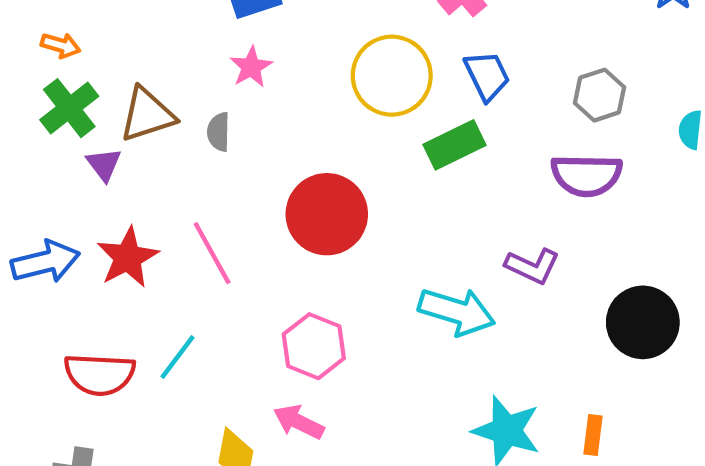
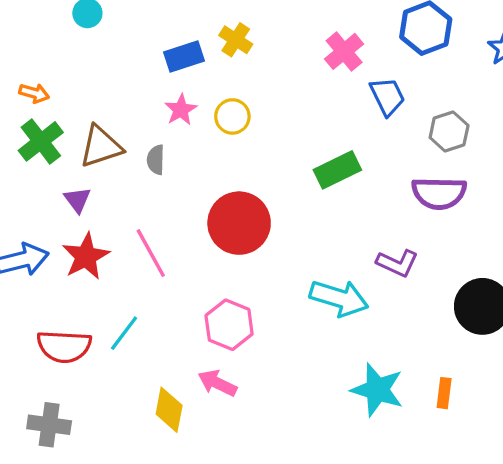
yellow circle: (392, 76) -> (232, 116), moved, size x0.6
blue trapezoid: (487, 76) -> (387, 96), moved
purple triangle: (104, 164) -> (77, 200), moved

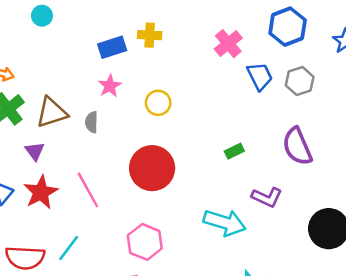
yellow cross: (236, 40) -> (150, 35), turned -30
yellow circle: (232, 116) -> (158, 103), moved
gray hexagon: (449, 131) -> (300, 81), moved
green rectangle: (337, 170) -> (234, 151), moved, size x0.6
purple semicircle: (439, 193) -> (297, 146), turned 66

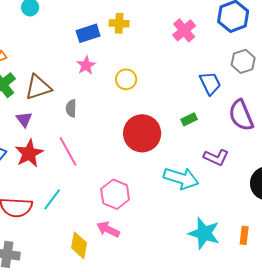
blue trapezoid: (260, 76) -> (210, 83), moved
gray semicircle: (92, 122) -> (71, 108), moved
red circle: (152, 168) -> (142, 133), moved

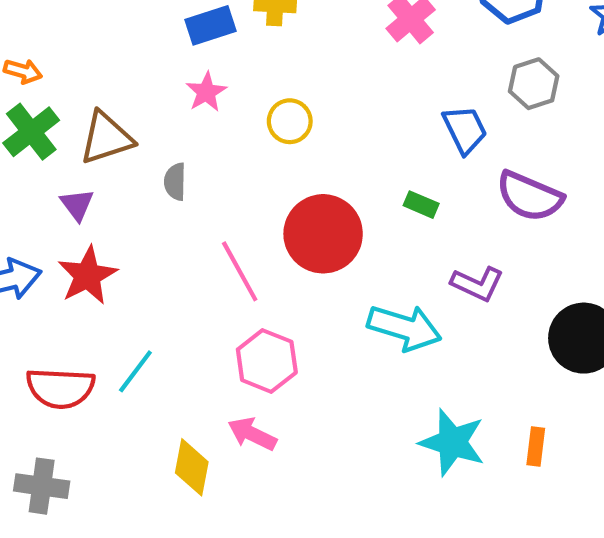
purple semicircle: (241, 115) -> (529, 196), turned -44
green rectangle: (189, 119) -> (421, 205), turned 49
pink line: (68, 151) -> (240, 271), moved

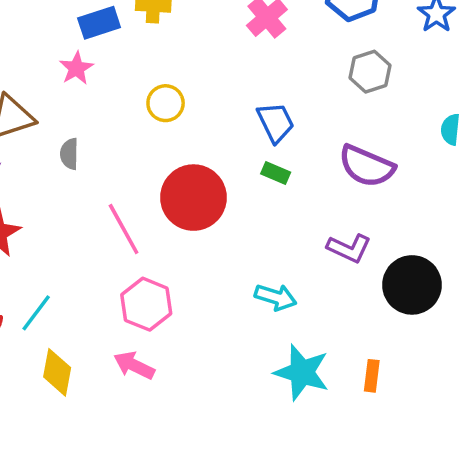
pink star: (206, 92) -> (76, 68), moved
blue trapezoid: (465, 130) -> (276, 122), moved
purple L-shape: (477, 284) -> (349, 248), moved
cyan arrow: (404, 328) -> (276, 297), moved, size x0.7
yellow diamond: (192, 467) -> (57, 372), moved

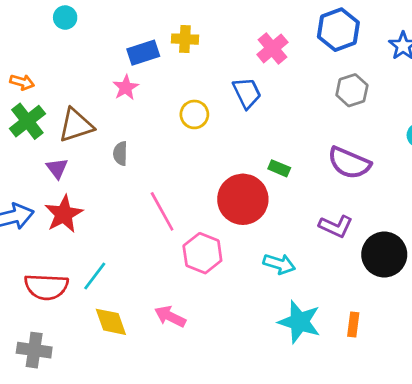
blue trapezoid: (276, 122) -> (247, 93), moved
red circle: (193, 198) -> (243, 199), moved
pink hexagon: (146, 304) -> (202, 253), moved
yellow diamond: (57, 372) -> (111, 322), turned -30

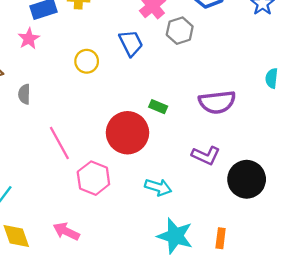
gray hexagon: (352, 90) -> (180, 31), moved
purple semicircle: (349, 163) -> (217, 102), turned -30

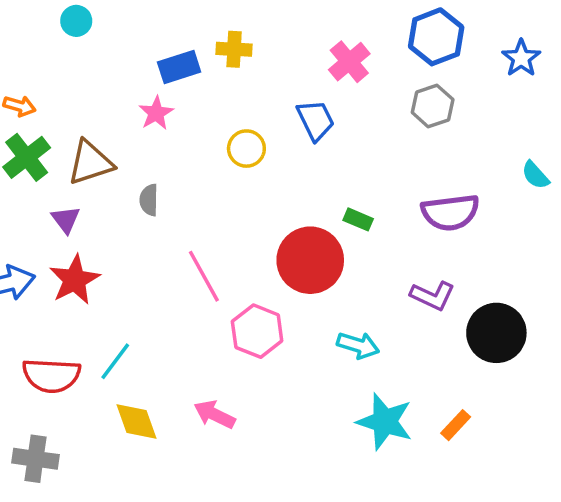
gray hexagon: (180, 31) -> (433, 106), moved
cyan semicircle: (272, 78) -> (535, 175), turned -48
orange rectangle: (221, 238) -> (456, 425), turned 36

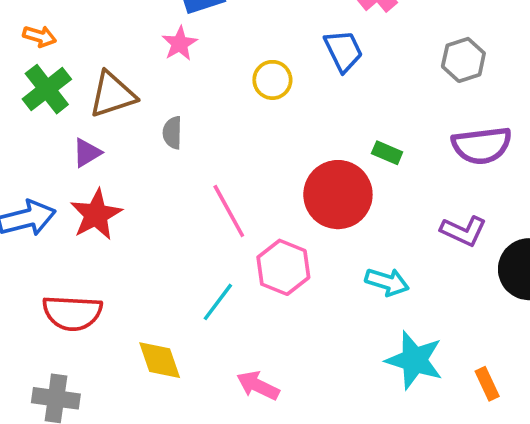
gray hexagon: (433, 106) -> (463, 60), moved
purple triangle: (66, 219) -> (87, 153), turned 36
cyan line: (115, 361) -> (218, 302), moved
pink arrow: (215, 414) -> (258, 386), moved
orange rectangle: (456, 425) -> (487, 384), moved, turned -68

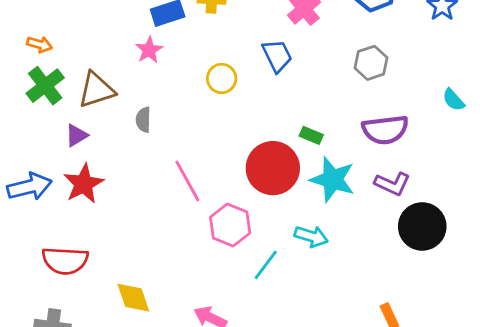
purple L-shape: (463, 231) -> (392, 184), moved
cyan line: (218, 302) -> (266, 265), moved
cyan star: (414, 360) -> (333, 179), moved

